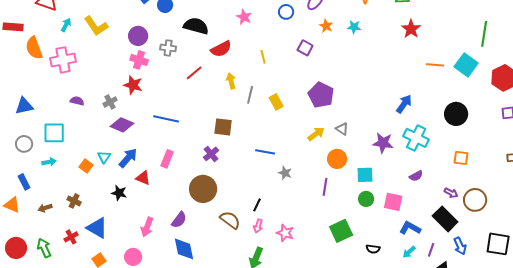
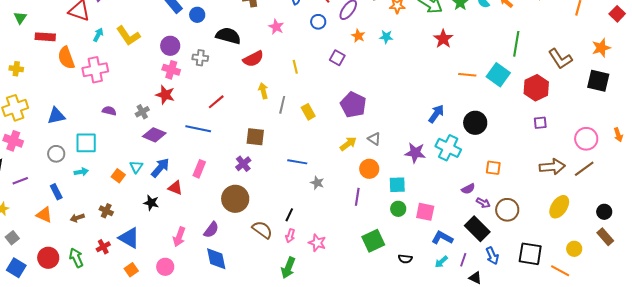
red line: (194, 73) -> (216, 102), moved
black circle: (456, 114) -> (475, 123), moved
purple semicircle: (416, 176) -> (468, 189), moved

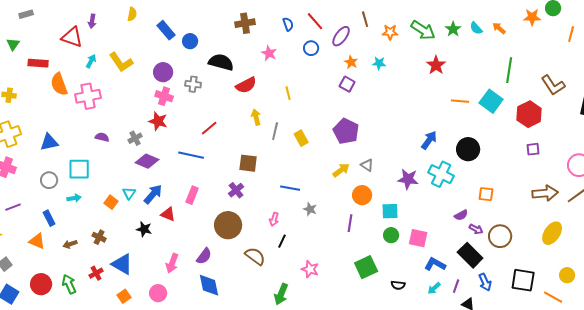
purple square: (337, 58) -> (347, 84), moved
pink arrow: (290, 236) -> (274, 219), moved

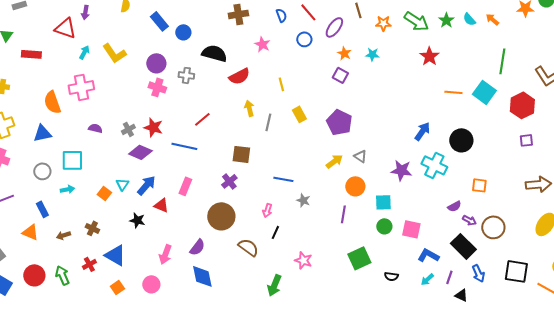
orange semicircle: (59, 84) -> (52, 102), moved
red star: (158, 121) -> (153, 127), moved
yellow rectangle: (301, 138) -> (299, 114), moved

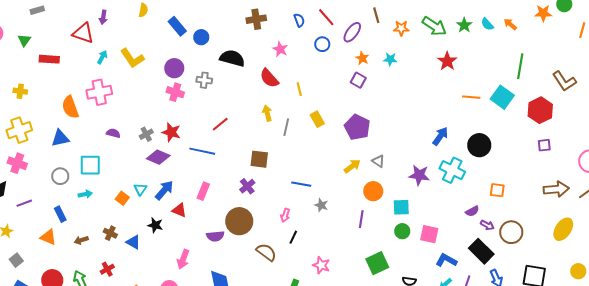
red semicircle: (239, 76) -> (269, 78), moved, turned 75
purple semicircle: (197, 247) -> (215, 236), moved, turned 48
blue triangle: (115, 255) -> (133, 242), moved, size x0.7

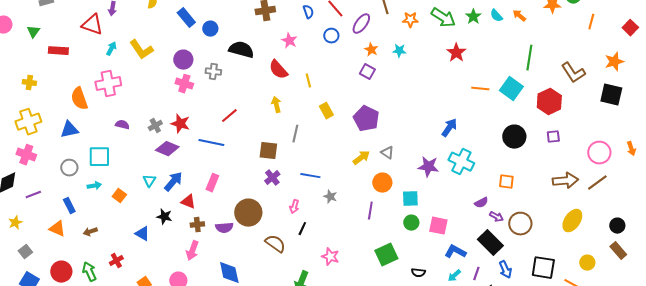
gray line: (286, 127) -> (295, 134), moved
black circle: (479, 145) -> (514, 137), moved
purple cross: (247, 186) -> (272, 178), moved
orange square: (122, 198) -> (119, 196), moved
brown cross: (110, 233) -> (197, 225), moved, turned -32

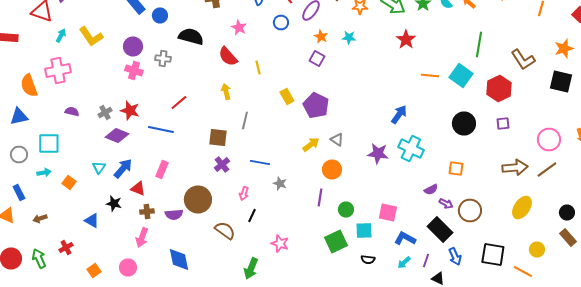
yellow rectangle: (326, 111) -> (287, 96), moved
cyan square: (410, 199) -> (364, 230), moved
green circle: (411, 223) -> (346, 210), moved

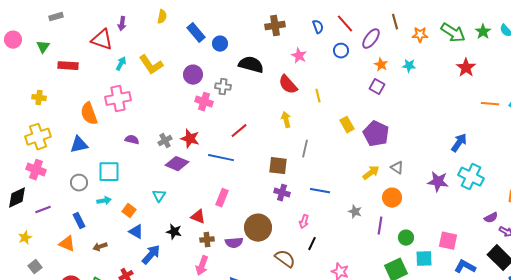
pink cross: (134, 70) -> (204, 102), moved
purple cross: (222, 164) -> (282, 193), turned -35
blue arrow: (123, 168) -> (151, 255), moved
gray star: (280, 184) -> (355, 212), moved
blue triangle: (92, 220) -> (136, 232), moved

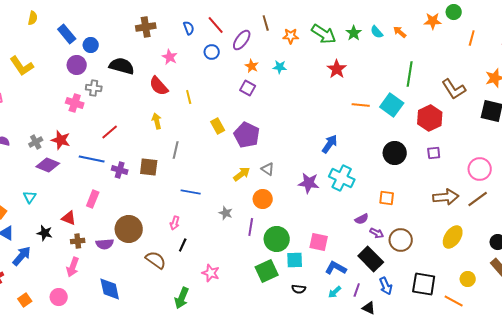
purple circle: (193, 75) -> (77, 65), moved
purple cross: (282, 193) -> (120, 170), moved
green circle: (406, 238) -> (277, 239), size x1.6

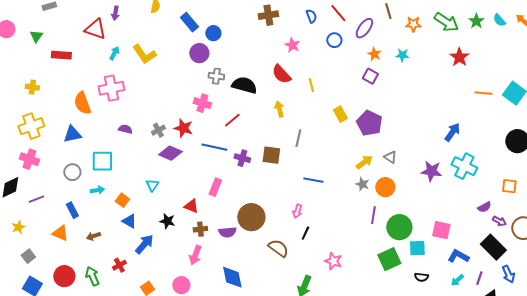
black semicircle: (122, 66) -> (244, 85), moved
pink cross: (75, 103) -> (202, 103), moved
gray star: (226, 213) -> (362, 184), moved

